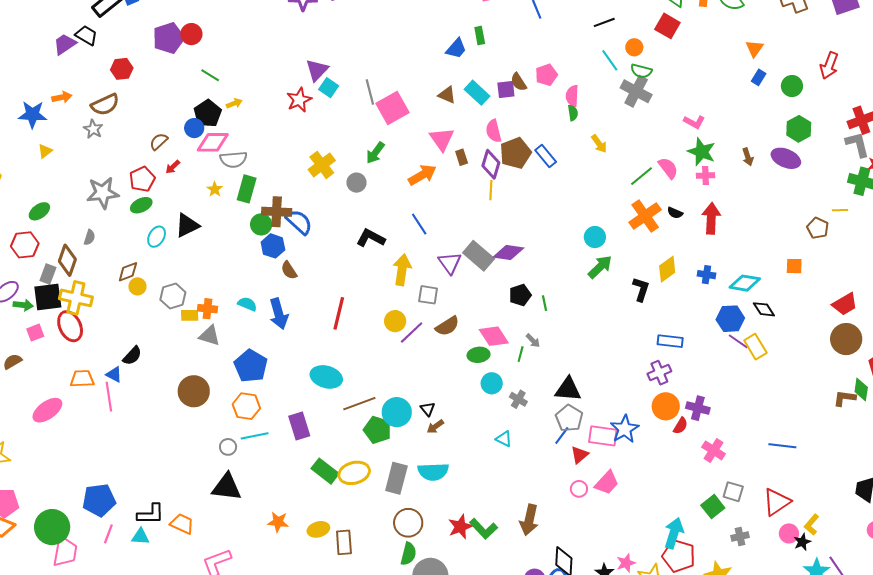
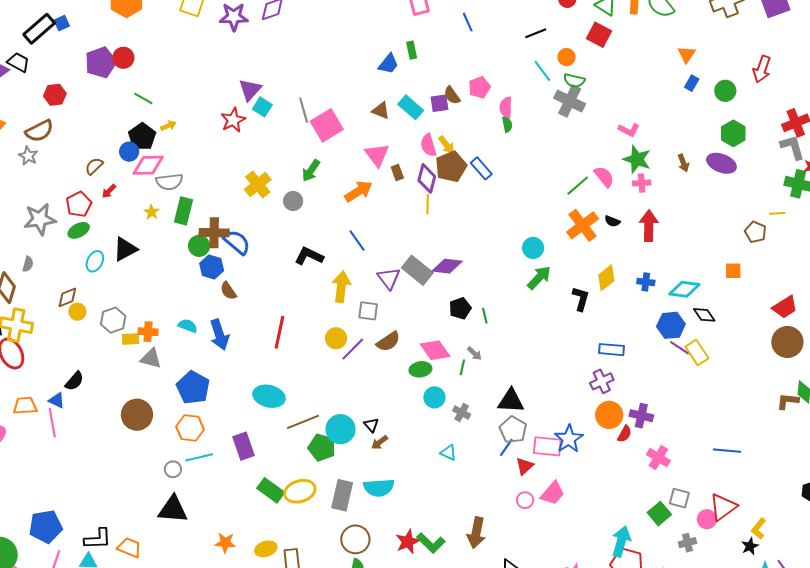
yellow arrow: (599, 144) -> (446, 145), moved
pink circle: (789, 533) -> (707, 519), moved

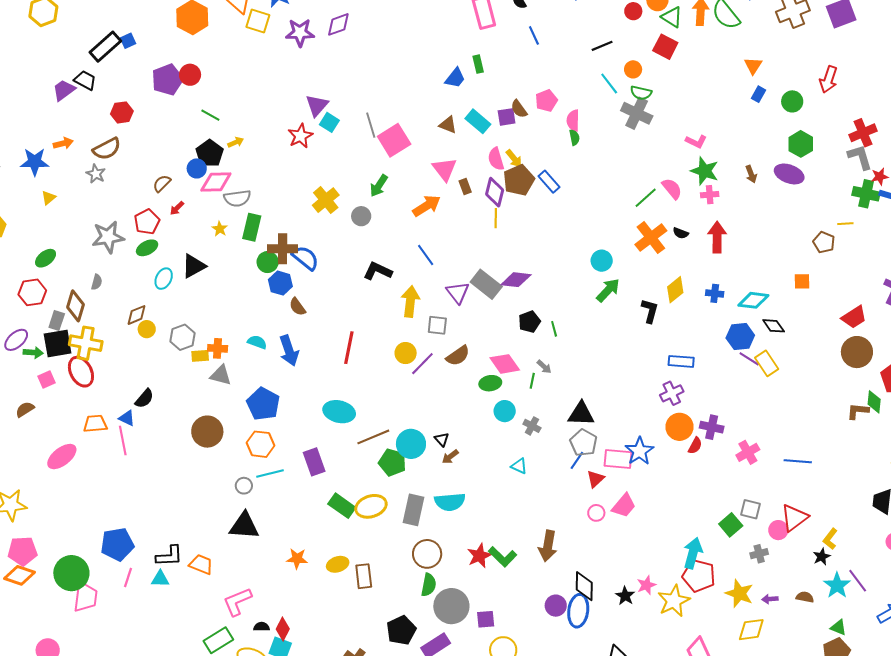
pink cross: (658, 458) -> (748, 452), moved, turned 30

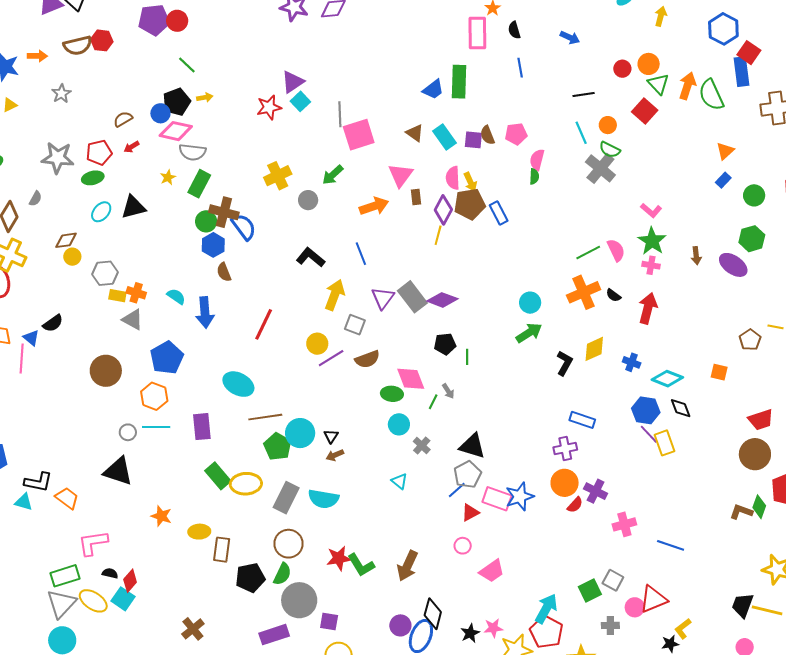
green rectangle: (478, 64) -> (459, 82), size x1.8
brown semicircle: (107, 149) -> (78, 46), moved
pink trapezoid: (624, 506) -> (492, 571), moved
black pentagon: (401, 630) -> (250, 578), moved

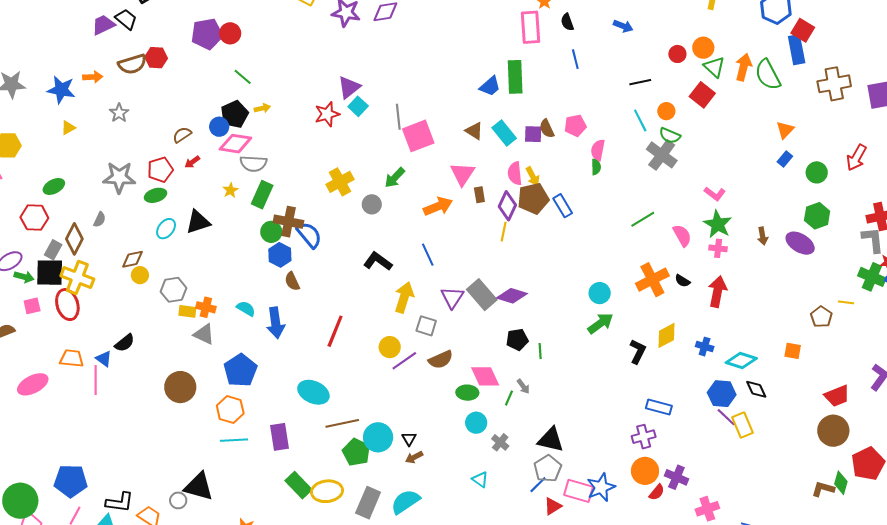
green line: (588, 253) -> (643, 219), moved
gray circle: (128, 432) -> (178, 500), moved
cyan semicircle: (323, 499) -> (405, 502), turned 140

